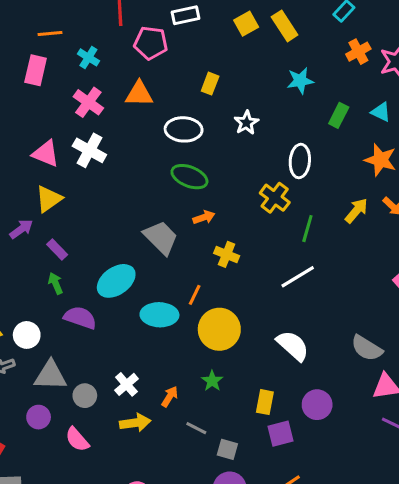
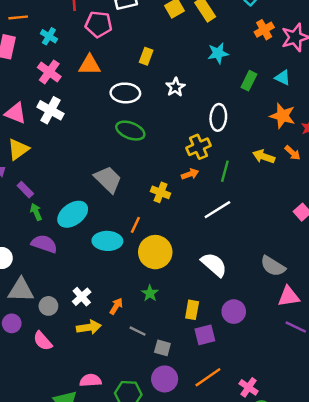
yellow cross: (275, 198) -> (198, 147), turned 30
yellow arrow: (356, 211) -> (264, 157), turned -110
orange arrow: (204, 217) -> (190, 174), moved
green arrow: (56, 283) -> (36, 212), moved

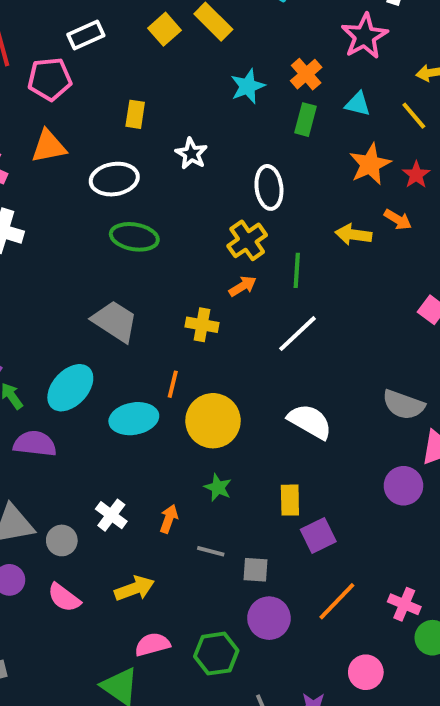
orange cross: (264, 30) -> (306, 74), moved
orange star: (283, 116) -> (370, 164), turned -30
purple circle: (234, 312) -> (403, 486), moved
yellow arrow: (89, 327) -> (134, 588), moved

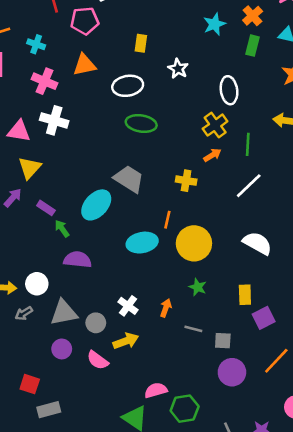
cyan ellipse: (70, 388) -> (96, 205), moved
yellow arrow: (134, 588) -> (126, 341), moved
green hexagon: (216, 654) -> (185, 409), moved

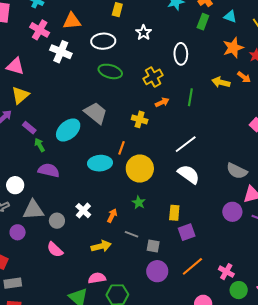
white cross: (54, 120) -> (61, 52), moved
yellow cross: (215, 125) -> (153, 77), moved
white line: (249, 186) -> (186, 144), moved
yellow arrow: (126, 341) -> (101, 246), moved
purple circle: (62, 349) -> (18, 232), moved

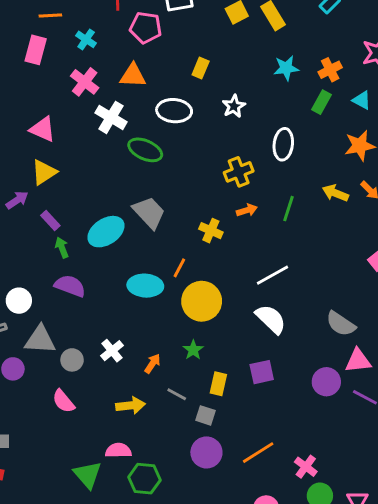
green ellipse: (110, 71) -> (145, 150), moved
yellow rectangle: (174, 213) -> (218, 384), moved
purple square: (187, 232) -> (262, 372), moved

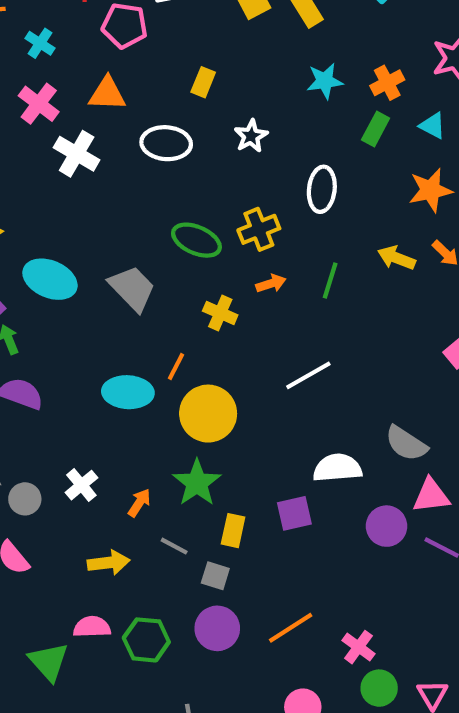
green ellipse: (145, 150) -> (196, 240), moved
cyan ellipse: (106, 232) -> (50, 279), moved, turned 57
white semicircle: (271, 319) -> (337, 468), moved, turned -48
green star: (193, 350) -> (197, 483), size x1.6
green hexagon: (144, 479) -> (146, 640), moved

